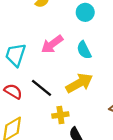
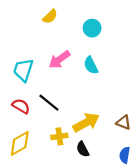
yellow arrow: (79, 83) -> (86, 122), moved
yellow cross: (60, 115) -> (59, 136), moved

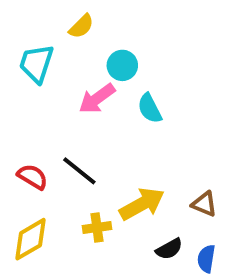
cyan circle: (92, 28) -> (122, 65), moved
cyan trapezoid: (23, 70) -> (36, 63), moved
black semicircle: (83, 149) -> (169, 249), moved, turned -91

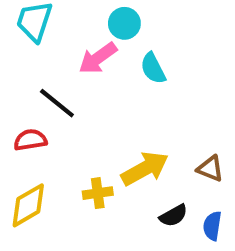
black line: (79, 171) -> (57, 103), moved
red semicircle: (33, 177) -> (30, 140), turned -40

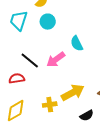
cyan circle: (124, 23) -> (48, 22), moved
pink arrow: (98, 58) -> (56, 60), moved

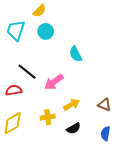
pink arrow: (56, 60) -> (54, 82), moved
yellow arrow: (73, 93) -> (71, 105), size x0.7
black semicircle: (87, 116) -> (74, 128), moved

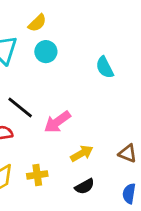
cyan semicircle: (76, 54) -> (105, 67), moved
yellow cross: (48, 117) -> (37, 175), moved

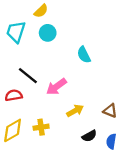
cyan semicircle: (105, 67) -> (84, 55), moved
black semicircle: (85, 186) -> (89, 136), moved

